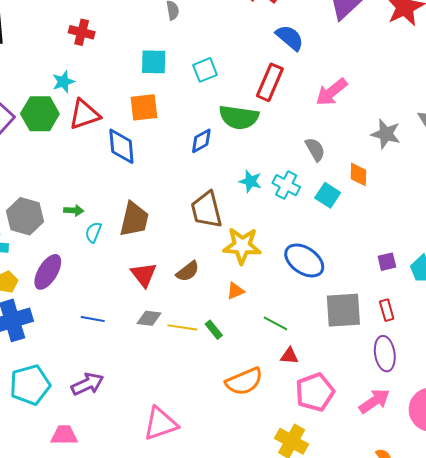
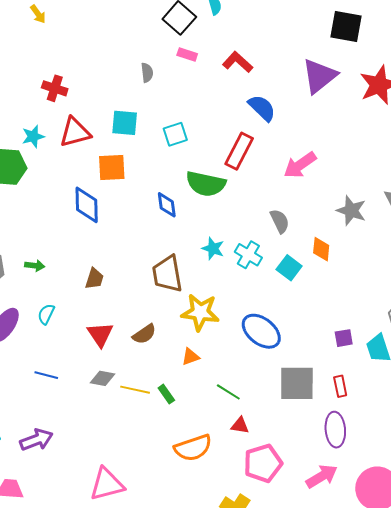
red triangle: (84, 114) -> (75, 132), moved
blue diamond: (201, 141) -> (167, 205), turned -72
brown trapezoid: (134, 219) -> (94, 279), size x0.6
cyan semicircle: (93, 232) -> (46, 314), moved

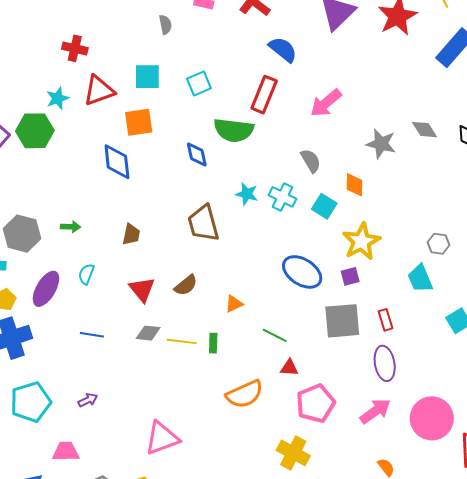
yellow star: (200, 312) -> (361, 241), moved, turned -30
purple square: (344, 338) -> (350, 276), moved
green rectangle: (166, 394) -> (213, 343), turned 42
purple arrow: (36, 440) -> (88, 400), size x0.6

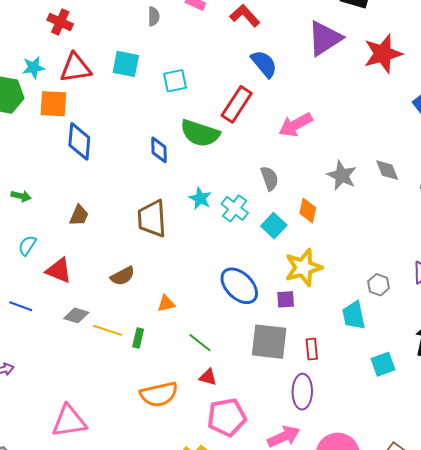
orange square: (139, 122) -> (53, 104), moved
red triangle: (142, 289) -> (59, 270), moved, turned -40

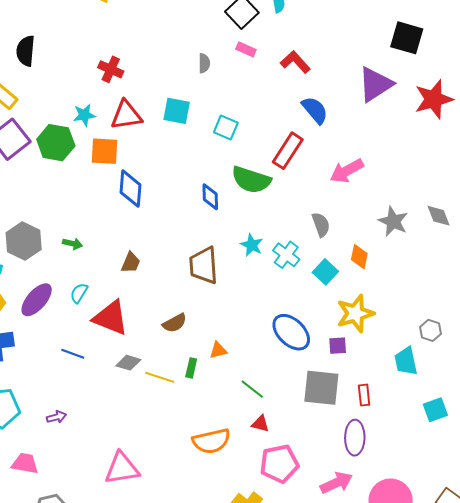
cyan square: (175, 81) -> (226, 127), turned 35
red triangle: (59, 270) -> (111, 318), size x1.4
green rectangle: (138, 338) -> (191, 368), moved

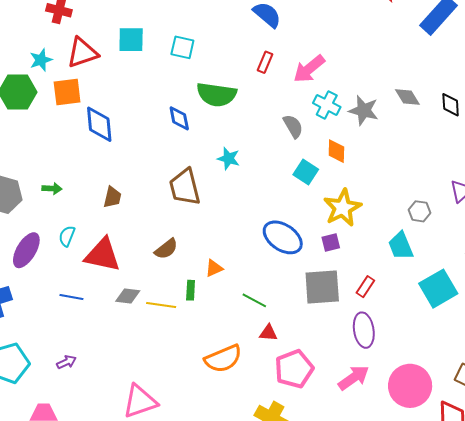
red rectangle: (288, 151) -> (265, 62), moved, size x0.6
cyan cross: (286, 255) -> (327, 105), moved
red rectangle: (364, 395) -> (365, 287), turned 50
cyan square: (435, 410) -> (438, 289), size x1.5

